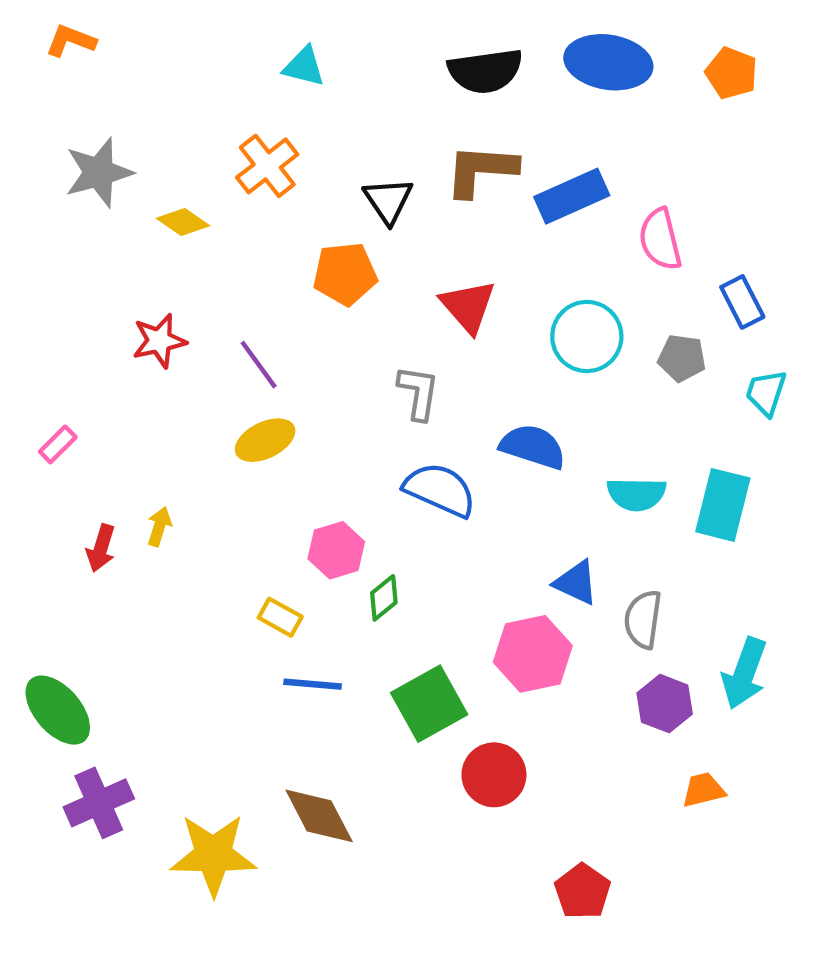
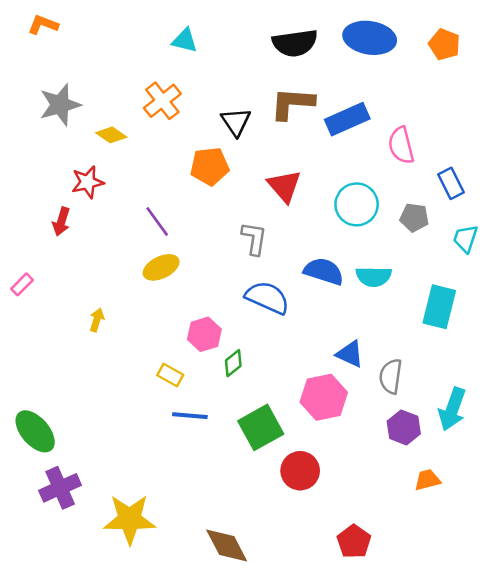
red star: (159, 341) -> (88, 182), moved
pink rectangle: (58, 444) -> (22, 284), moved
cyan semicircle: (636, 494) -> (374, 277), moved
red arrow: (101, 548) -> (61, 221), moved
brown diamond: (319, 816) -> (227, 546), moved

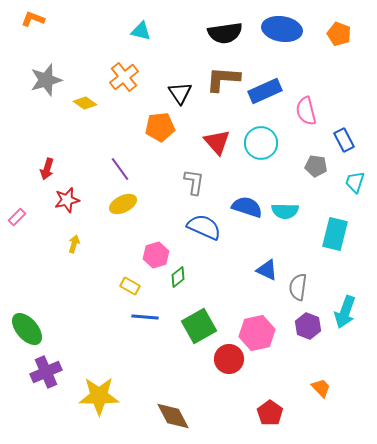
red star: (88, 182) -> (67, 200), moved
cyan circle: (357, 204) -> (261, 143), moved
pink hexagon: (324, 397) -> (257, 333), moved
orange trapezoid: (427, 480) -> (321, 388), moved, turned 60

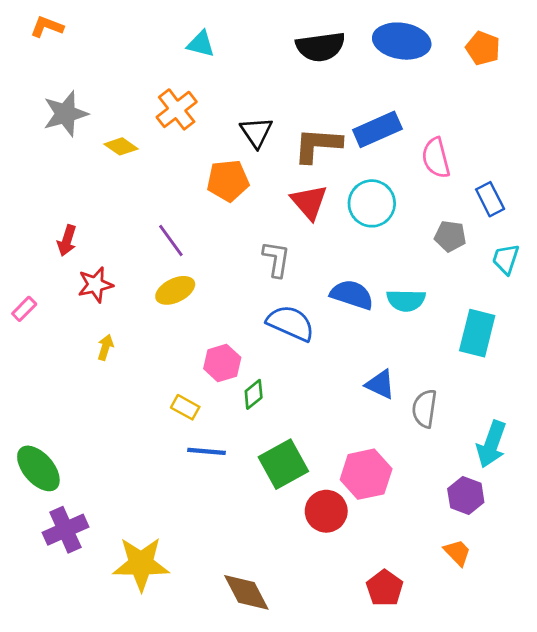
brown L-shape: (223, 79) -> (318, 145), moved
purple hexagon: (308, 326) -> (466, 496), moved

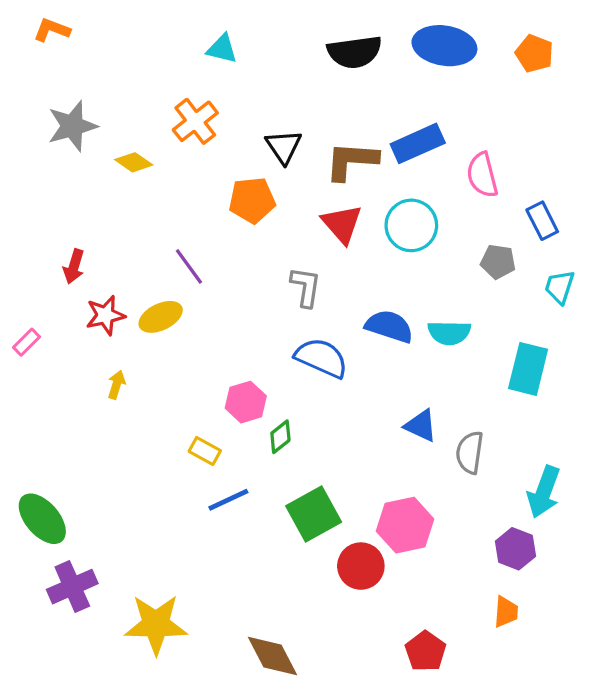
yellow ellipse: (175, 290) -> (161, 317), moved
blue line: (207, 451) -> (228, 500), turned -30
orange trapezoid: (457, 553) -> (506, 612), turned 48

